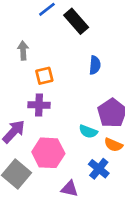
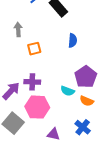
purple cross: (39, 105) -> (32, 82), moved
blue cross: (99, 169) -> (83, 127), moved

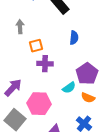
purple cross: (32, 82) -> (45, 64), moved
cyan semicircle: (68, 91) -> (69, 88), turned -56

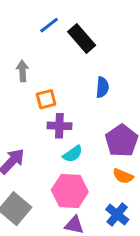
cyan semicircle: (69, 88) -> (73, 154), moved
pink hexagon: (39, 104) -> (70, 191), moved

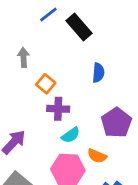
orange square: (46, 99) -> (46, 84), turned -36
orange semicircle: (123, 176) -> (97, 156), moved

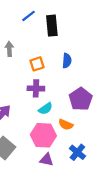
black rectangle: (79, 27) -> (52, 26), turned 36
orange square: (46, 84) -> (37, 64), moved, turned 32

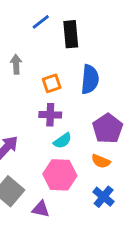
blue semicircle: (67, 61) -> (90, 79), size x1.5
orange semicircle: (66, 125) -> (101, 161), moved
purple triangle: (47, 160) -> (41, 209), moved

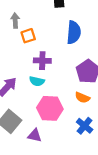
orange square: (52, 83) -> (28, 36), moved
cyan semicircle: (63, 141) -> (37, 81), moved, turned 48

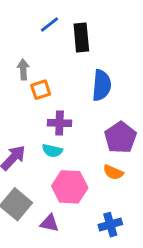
blue cross: (85, 126) -> (110, 225), moved, turned 35

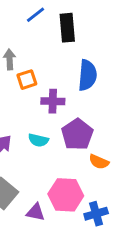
purple cross: (60, 123) -> (53, 101), moved
purple pentagon: (120, 138) -> (77, 134), moved
pink hexagon: (70, 187) -> (66, 195), moved

